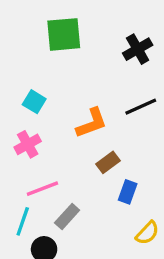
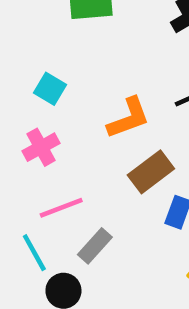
brown rectangle: (108, 162) -> (151, 172), size x1.4
cyan line: (23, 221) -> (34, 253), turned -48

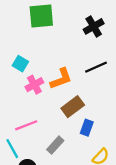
pink cross: (41, 147) -> (34, 85), moved
gray rectangle: (95, 246) -> (55, 145), moved

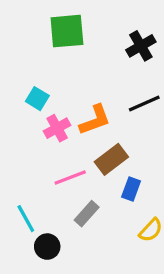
pink line: (26, 125) -> (70, 177), moved

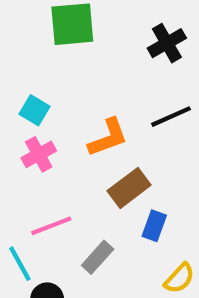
pink cross: (57, 128) -> (39, 154), moved
pink line: (70, 177) -> (51, 226), moved

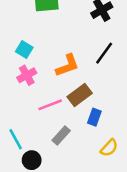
black line: (171, 117) -> (104, 53), turned -30
pink line: (51, 226) -> (50, 105), moved

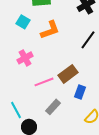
cyan square: (24, 49) -> (23, 22), moved
orange L-shape: (67, 65) -> (50, 30), moved

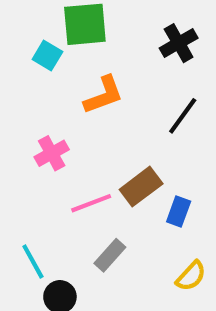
cyan square: (23, 22) -> (47, 55), moved
blue rectangle: (80, 92) -> (179, 212), moved

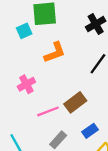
cyan square: (47, 55) -> (24, 31), turned 35
blue rectangle: (179, 212) -> (90, 131), moved, turned 35

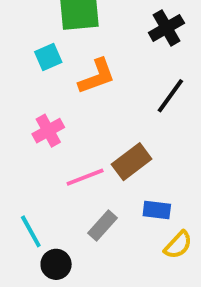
cyan square: (24, 31) -> (48, 57), moved
blue rectangle: (90, 131) -> (157, 210), turned 42

